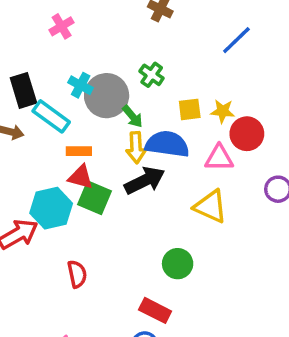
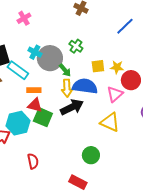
pink triangle: (219, 158) -> (115, 94), turned -42

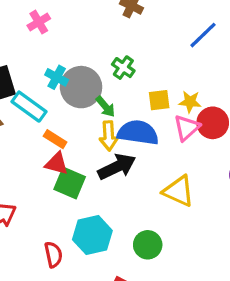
orange rectangle: (34, 90) -> (55, 139), turned 32
pink triangle: (115, 94) -> (187, 128), moved
cyan hexagon: (18, 123) -> (92, 235), moved

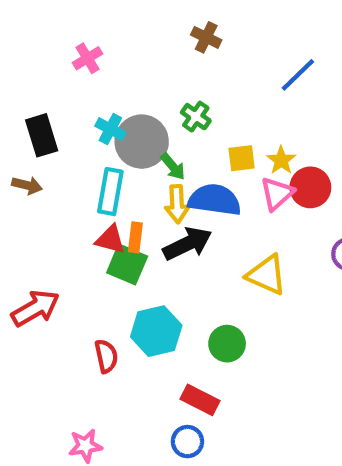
yellow star: (190, 102) -> (281, 160), turned 30
cyan rectangle: (29, 107) -> (110, 192), moved, turned 64
orange rectangle: (55, 139) -> (135, 237), moved, turned 65

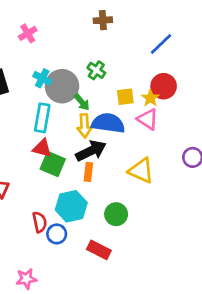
brown cross: (206, 37) -> (103, 20), turned -30
red circle: (310, 187) -> (164, 86), moved
pink triangle: (277, 194) -> (148, 119), turned -45
orange rectangle: (135, 237) -> (88, 172), moved
blue circle: (187, 442) -> (57, 234), moved

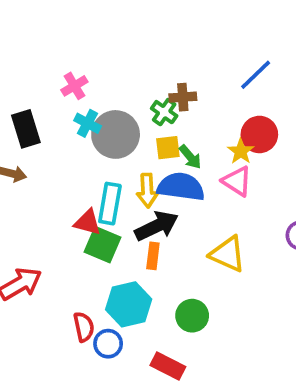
brown cross: (103, 20) -> (183, 97), moved
pink cross: (28, 33) -> (74, 86), moved
yellow square: (125, 97) -> (168, 148), moved
green arrow: (82, 102) -> (190, 157), moved
cyan rectangle: (42, 118) -> (110, 204), moved

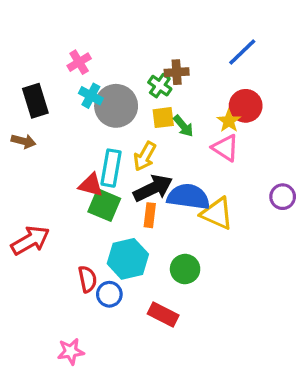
blue semicircle: (181, 187) -> (188, 197), moved
yellow arrow: (147, 191) -> (145, 156), turned 32

